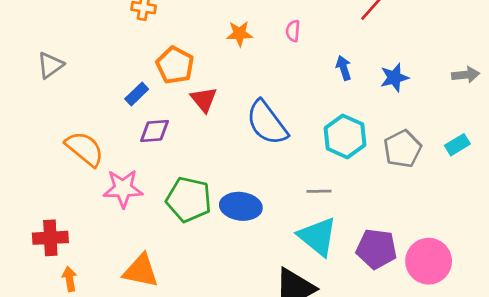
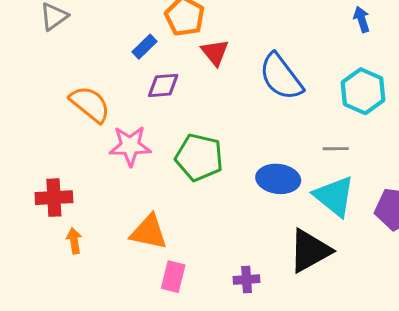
blue ellipse: (241, 206) -> (278, 179), moved

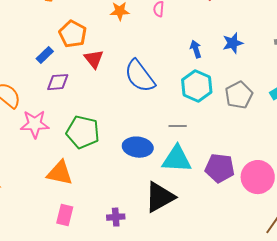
blue arrow: (362, 19) -> (196, 49), moved
cyan triangle: (334, 196) -> (177, 159), turned -36
orange triangle: (149, 232) -> (60, 173), moved

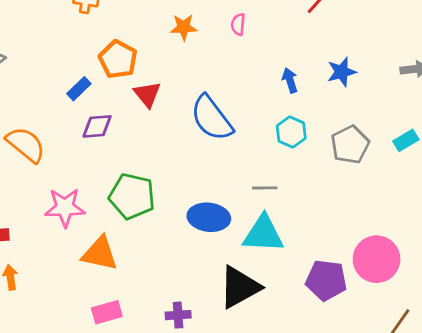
cyan hexagon: (197, 86) -> (291, 132), size x0.7
pink star: (35, 124) -> (65, 207), moved
purple pentagon: (220, 168) -> (326, 280), moved
pink rectangle: (65, 215) -> (107, 312), turned 60

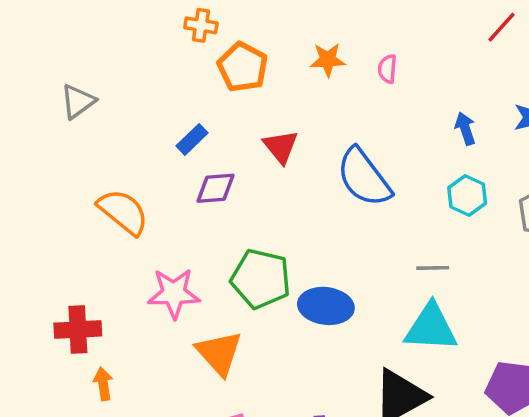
pink semicircle: (238, 24) -> (387, 69), moved
orange pentagon: (118, 59) -> (243, 67), moved
blue ellipse: (209, 217) -> (326, 306), moved
orange triangle: (100, 254) -> (219, 353), turned 36

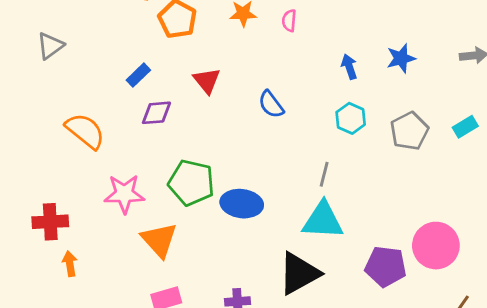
blue semicircle: (364, 177) -> (271, 104), size x0.6
gray line: (433, 268) -> (324, 174), turned -75

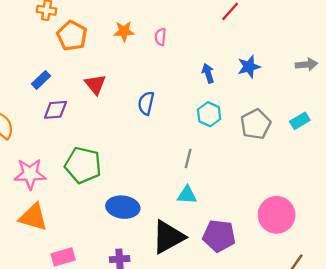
blue semicircle: (271, 104) -> (146, 103), turned 50
blue ellipse: (242, 204) -> (123, 207), moved
cyan triangle: (323, 220) -> (187, 195), size x0.6
orange triangle: (159, 240) -> (33, 217), moved, turned -32
purple pentagon: (386, 266) -> (219, 236), moved

